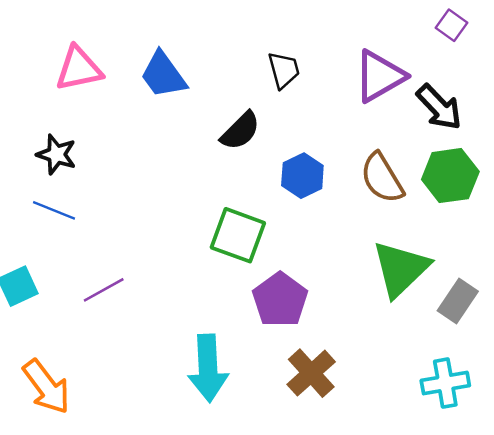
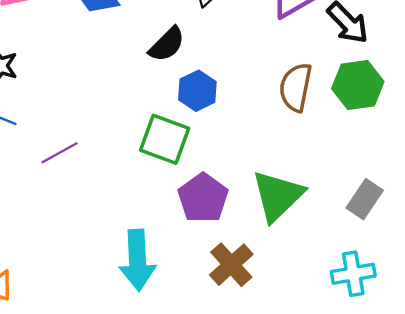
blue hexagon: (302, 176) -> (197, 91), moved
brown semicircle: (382, 178) -> (296, 87), turned 42
green triangle: (401, 269) -> (278, 196), moved
purple line: (104, 290) -> (60, 153), moved

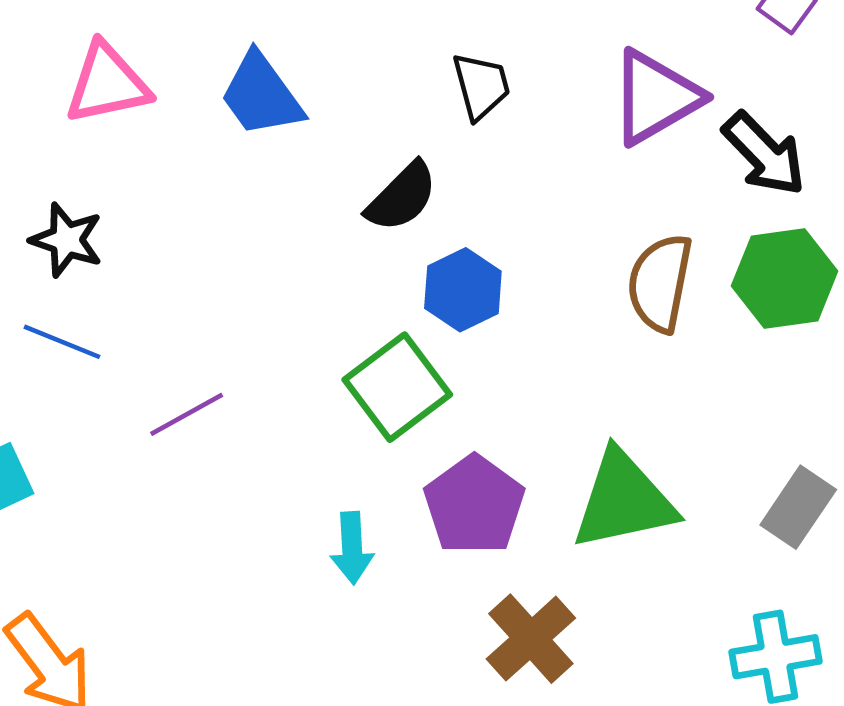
green square: (165, 139) -> (397, 387), turned 33
green triangle: (278, 196) -> (624, 500), turned 32
cyan arrow: (137, 260) -> (352, 548), moved, size x0.6

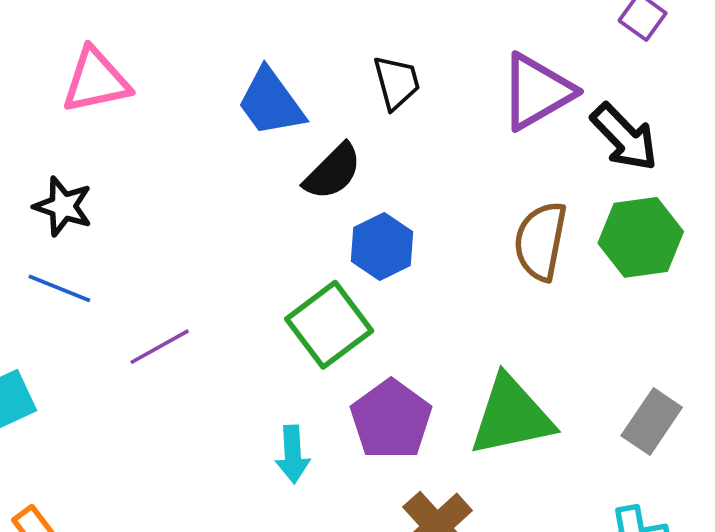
blue trapezoid: (261, 95) -> (271, 102), moved

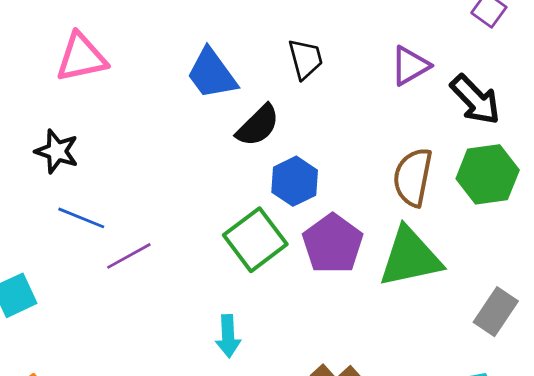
purple triangle: (537, 92) -> (410, 66), size x0.7
blue line: (59, 288) -> (81, 218), moved
green triangle: (511, 416) -> (410, 257), moved
purple pentagon: (391, 420) -> (333, 244), moved

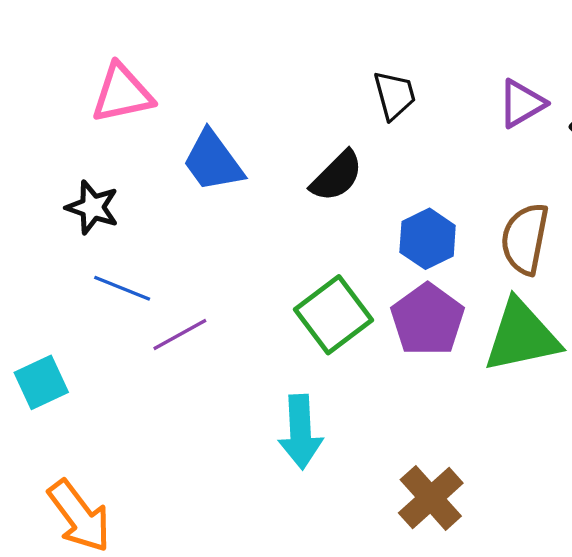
blue trapezoid: (212, 74) -> (213, 161), moved
blue hexagon: (295, 181) -> (428, 239), moved
cyan arrow: (228, 336) -> (300, 432), size x1.4

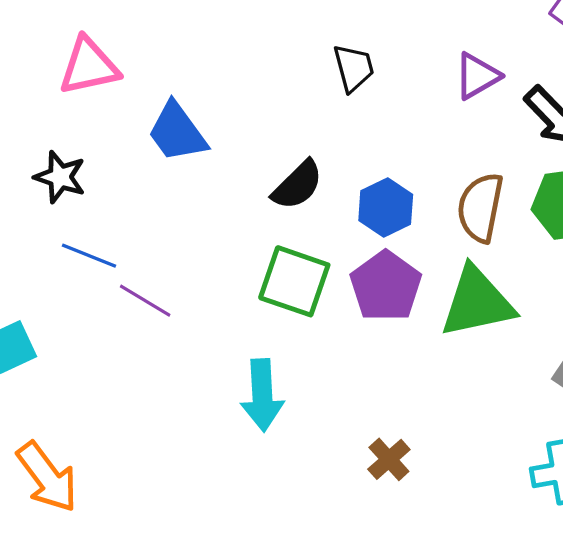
black semicircle: (337, 176) -> (297, 185), moved
green square: (333, 315) -> (294, 281), turned -34
purple line: (180, 335) -> (145, 301), turned 60
brown cross: (431, 498) -> (389, 459), size x0.7

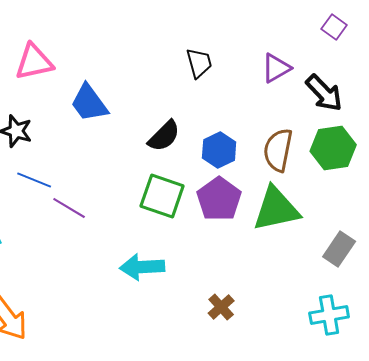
cyan arrow: (262, 395) -> (142, 267), turned 90

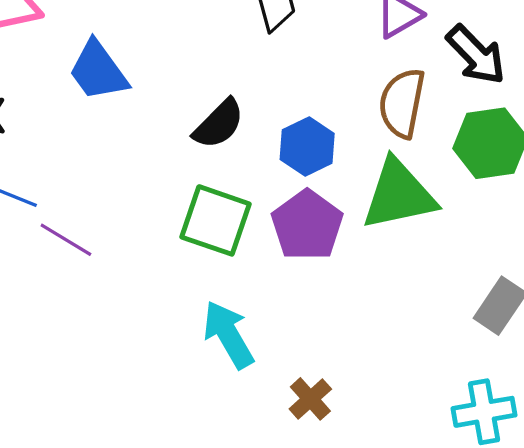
brown semicircle: (278, 150) -> (402, 103), moved
green triangle: (276, 209) -> (399, 195), moved
cyan arrow: (142, 267) -> (228, 335), moved, turned 63

